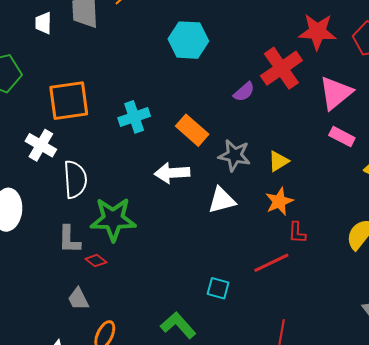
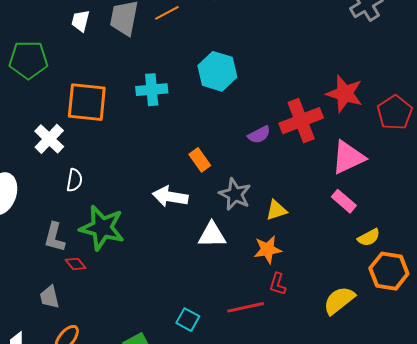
cyan cross: (134, 117) -> (152, 90), moved
orange rectangle: (192, 130) -> (200, 160), size x0.7
white semicircle: (75, 179) -> (74, 180), size x0.6

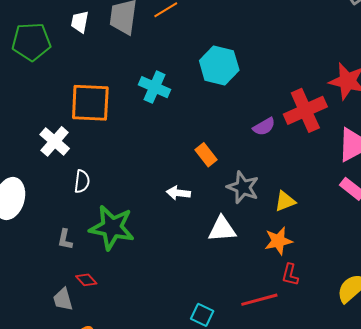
green pentagon: (28, 60) -> (31, 42), moved
cyan cross: (152, 90) -> (155, 87), turned 32
white arrow: (170, 197) -> (178, 193), size x0.7
gray L-shape: (55, 237) -> (65, 239), size x0.7
red diamond: (76, 264) -> (86, 280), moved

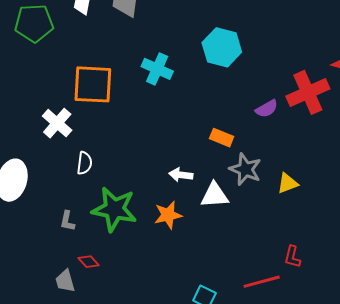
orange rectangle: (206, 155) -> (222, 138), moved, turned -30
white triangle: (222, 229) -> (215, 195), moved
orange star: (278, 241) -> (168, 215), moved

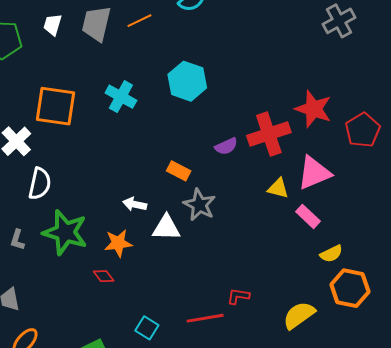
white semicircle: (84, 163) -> (40, 184), size x1.4
yellow triangle: (288, 183) -> (278, 188), moved, turned 30
red L-shape: (292, 257) -> (238, 296), turned 80
red diamond: (89, 262) -> (104, 276), moved

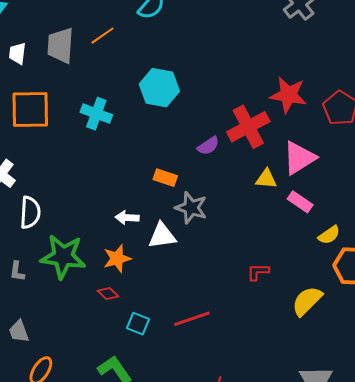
orange square: (55, 106) -> (30, 109), moved
red L-shape: (238, 296) -> (258, 272), moved
red line: (205, 318) -> (192, 319), moved
cyan square: (147, 328) -> (138, 324), moved

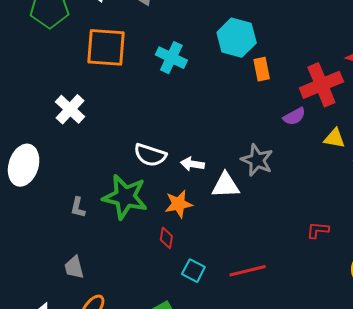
purple semicircle: (208, 146) -> (294, 116), moved
orange rectangle: (165, 178) -> (262, 69), moved, turned 55
white semicircle: (30, 212) -> (150, 155), moved, turned 100
red diamond: (108, 294) -> (166, 238), turned 50

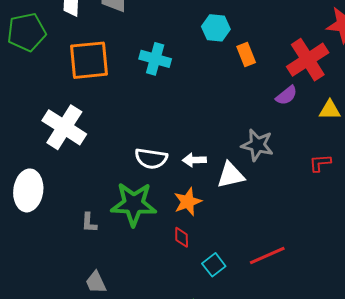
cyan hexagon: (237, 38) -> (216, 28), size x0.7
white cross: (70, 109) -> (64, 127), size x1.4
red L-shape: (318, 230) -> (320, 163), moved
cyan square: (193, 271) -> (214, 265), turned 35

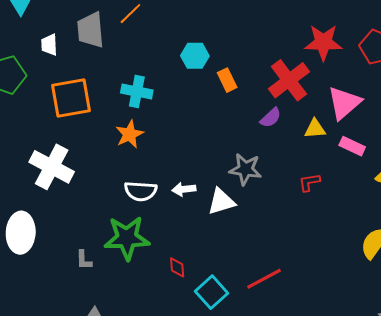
orange star: (188, 202) -> (129, 134), moved
cyan square: (214, 265) -> (211, 292), size x1.4

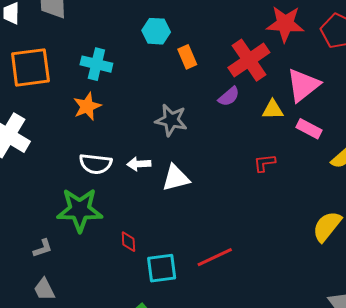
gray star: (245, 169) -> (171, 120), moved
gray L-shape: (84, 260) -> (43, 248), moved, turned -110
cyan square: (211, 292) -> (162, 268), turned 32

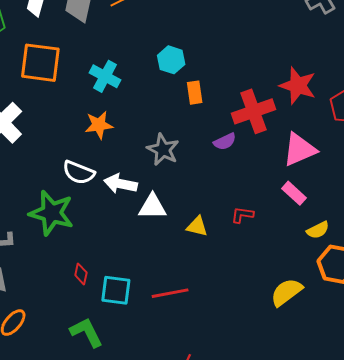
orange star: (87, 106) -> (99, 125), moved
yellow triangle: (273, 110) -> (197, 226), moved
white arrow: (139, 164) -> (121, 184), size x1.4
red diamond: (128, 242) -> (81, 274), moved

